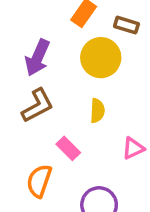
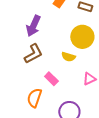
yellow circle: (101, 58) -> (82, 37), moved
yellow semicircle: (97, 111) -> (68, 57), turned 104

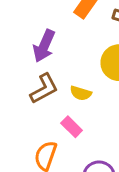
yellow semicircle: (68, 57) -> (81, 93), moved

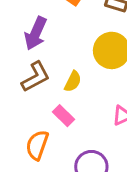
yellow semicircle: (81, 93) -> (73, 81), turned -80

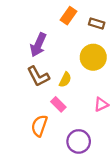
brown L-shape: (36, 77) -> (38, 76), turned 90

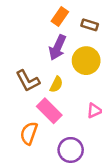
purple arrow: (38, 45) -> (58, 47), moved
pink rectangle: (58, 104) -> (49, 111), size x1.5

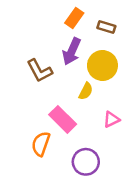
brown L-shape: (28, 81) -> (40, 71), moved
yellow semicircle: (56, 84) -> (86, 91), moved

